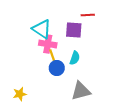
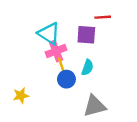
pink cross: (48, 44) -> (56, 51), turned -30
yellow star: (20, 94) -> (21, 95), moved

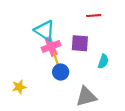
purple square: (86, 35) -> (80, 43), moved
cyan semicircle: (87, 67) -> (103, 61), moved

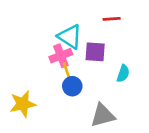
cyan triangle: (45, 30) -> (70, 37), moved
yellow star: (19, 87) -> (23, 104), size x1.5

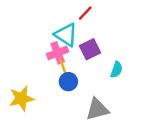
red line: (112, 19) -> (85, 13), moved, turned -42
purple square: (95, 52) -> (90, 49), turned -30

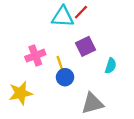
cyan triangle: (66, 35) -> (63, 17), moved, turned -30
pink cross: (58, 53) -> (35, 56), moved

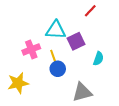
red line: (81, 12) -> (90, 11), moved
cyan triangle: (63, 17) -> (56, 30), moved

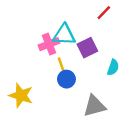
pink cross: (31, 49) -> (49, 44), moved
yellow star: (18, 83) -> (21, 95), turned 30

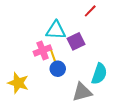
pink cross: (49, 44) -> (43, 50), moved
cyan semicircle: (113, 67) -> (99, 74), moved, size x1.5

